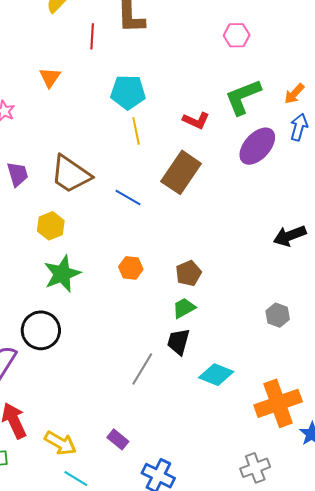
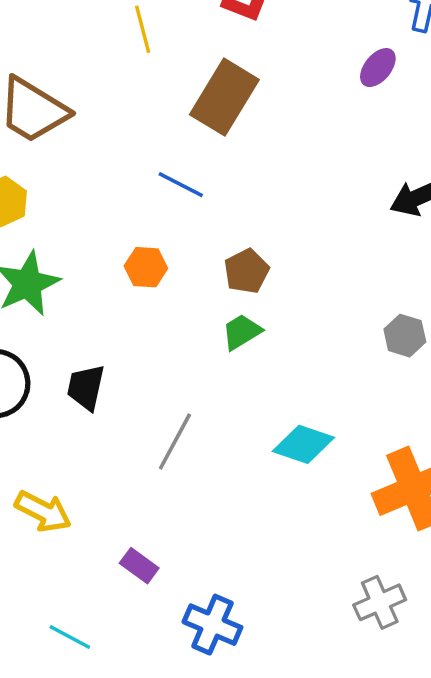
purple ellipse: (257, 146) -> (378, 68), moved, size x0.6
blue line: (128, 198) -> (181, 185), moved
black trapezoid: (178, 342) -> (86, 387), moved
yellow arrow: (60, 443) -> (43, 511), moved

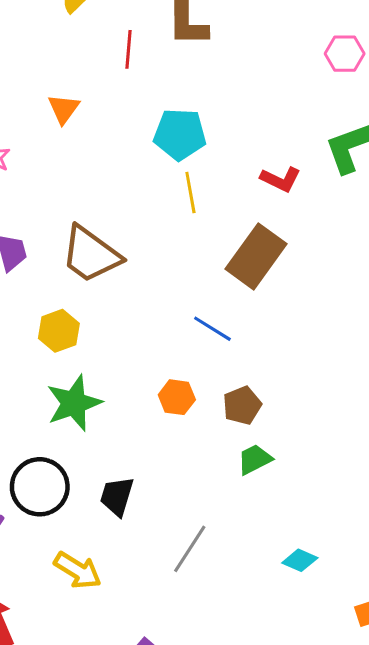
brown pentagon: (247, 271) -> (242, 405), moved
cyan diamond: (303, 444) -> (300, 560), size x0.7
yellow arrow: (43, 511) -> (78, 570), moved

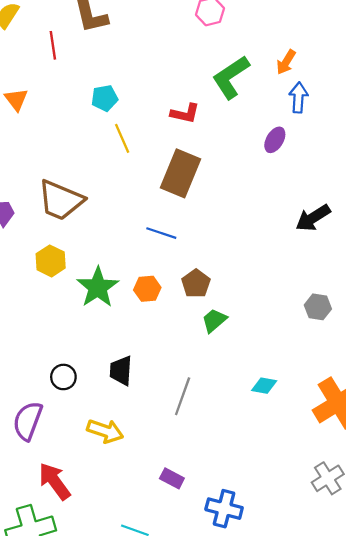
cyan pentagon: (180, 134) -> (105, 98), size x0.7
green star: (74, 403) -> (98, 287), moved
black circle: (40, 487) -> (63, 377), size x0.6

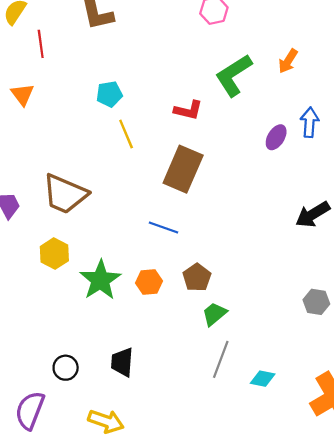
red line: (53, 45) -> (41, 44), moved
blue arrow: (298, 98) -> (310, 122), moved
gray line: (183, 396) -> (221, 359), moved

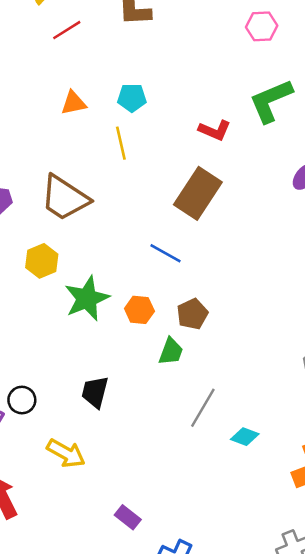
red line: (41, 44) -> (67, 30), turned 56
orange triangle: (22, 94) -> (74, 103), moved, turned 45
yellow line: (126, 134) -> (121, 143), moved
green trapezoid: (214, 314) -> (171, 352), moved, turned 140
black circle: (66, 368) -> (22, 400), moved

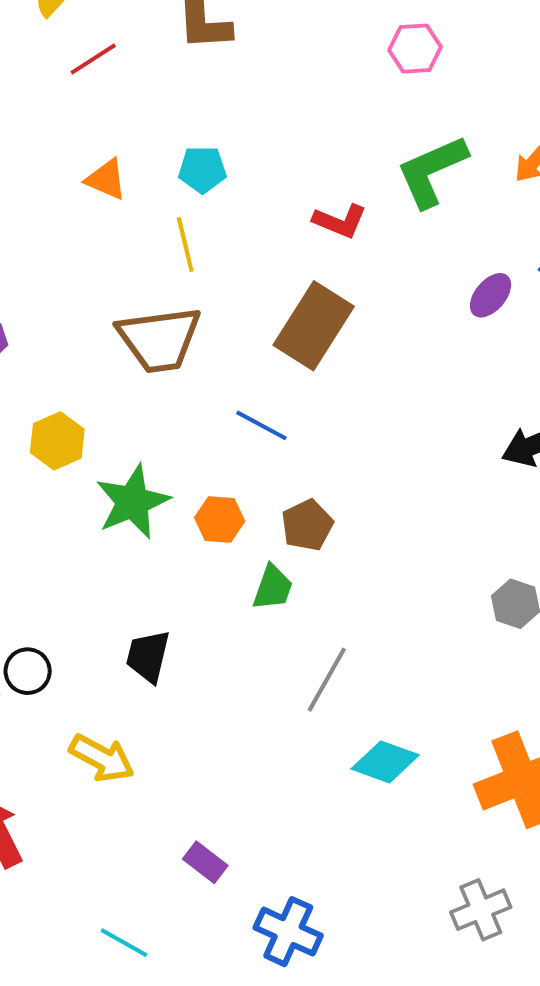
orange triangle: (74, 103) -> (106, 179), turned 36
brown trapezoid: (65, 198) -> (159, 339), moved, turned -40
cyan diamond: (245, 437) -> (385, 762), moved, size x1.4

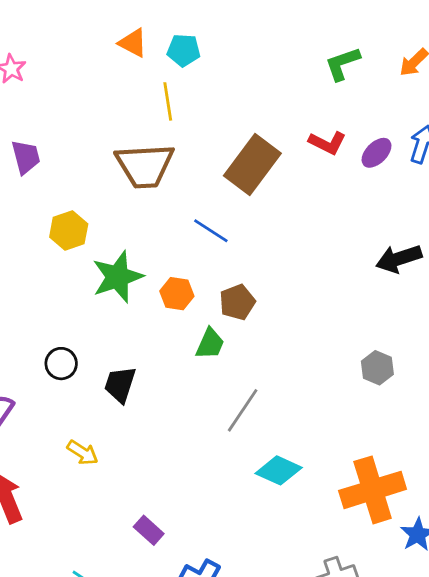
green L-shape: (432, 171) -> (342, 64), size x0.7
orange triangle: (106, 179) -> (133, 43), moved
red L-shape: (340, 221) -> (327, 143), moved
black circle: (28, 671) -> (61, 364), moved
yellow arrow: (102, 758) -> (83, 453), size x0.7

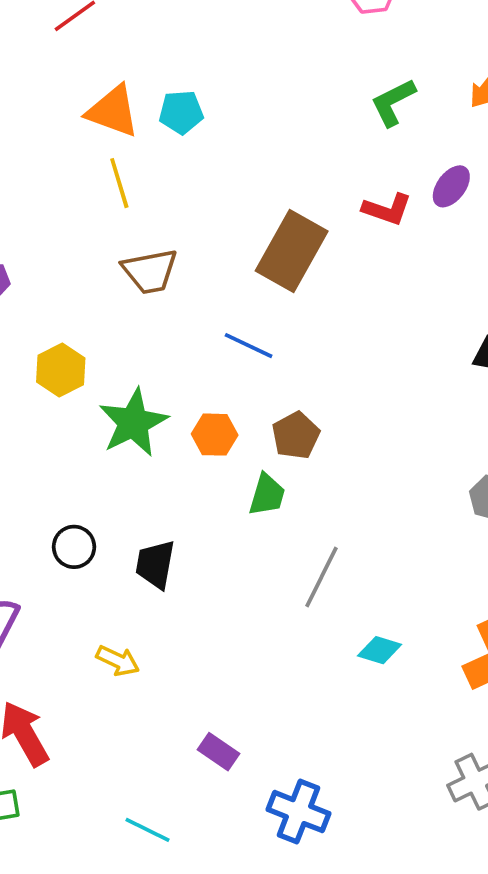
orange triangle: (133, 43) -> (113, 111), size x1.4
yellow line: (168, 101) -> (119, 183), moved
purple ellipse: (376, 153) -> (451, 186), moved
brown trapezoid: (145, 166) -> (150, 271), size x0.7
cyan diamond: (279, 470) -> (380, 650), size x0.7

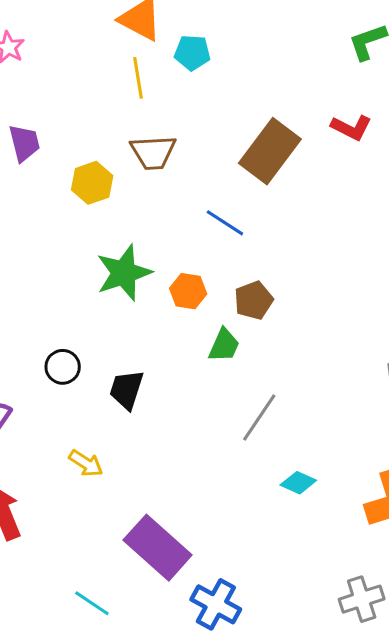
cyan pentagon: (181, 112) -> (192, 53), moved
yellow hexagon: (61, 370) -> (92, 183), moved
purple rectangle: (218, 752) -> (158, 548), size x2.0

